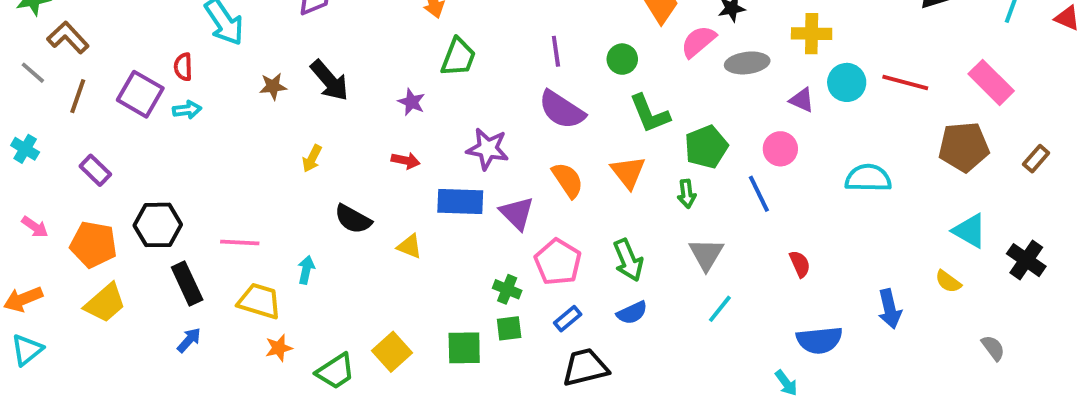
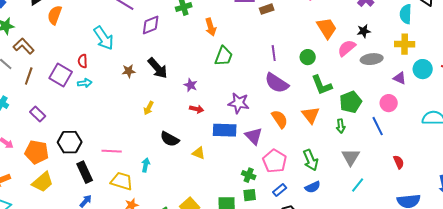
purple star: (411, 102) -> (191, 85), moved

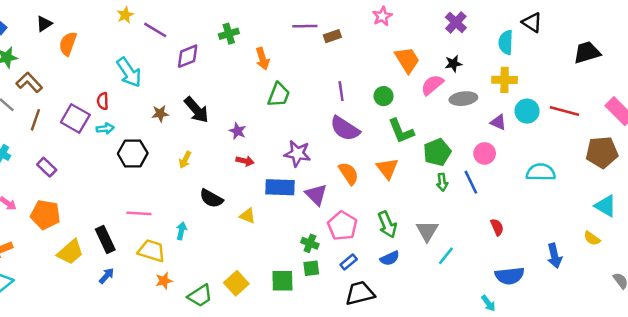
green arrow: (341, 126) -> (442, 182), moved
black hexagon: (70, 142) -> (133, 153), moved
gray triangle: (351, 157) -> (427, 231), moved
yellow trapezoid: (43, 182) -> (70, 252), moved

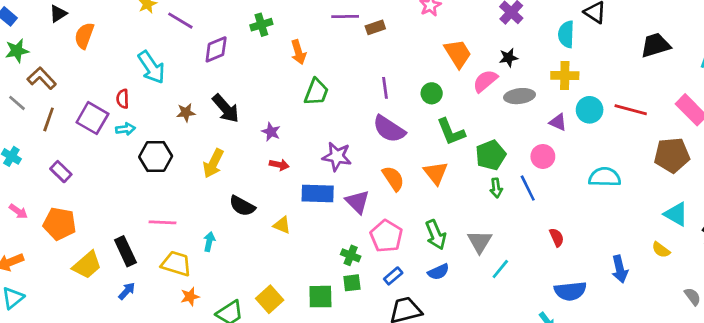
yellow arrow: (185, 160) -> (213, 163), size x1.5

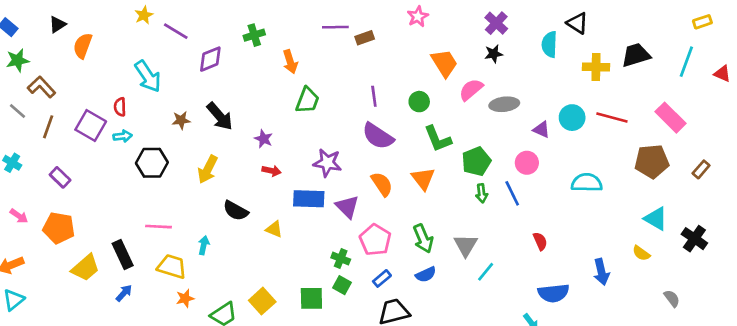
black star: (509, 58) -> (494, 54), moved
yellow cross: (565, 75) -> (596, 67), moved
green square: (352, 283) -> (342, 285), turned 36

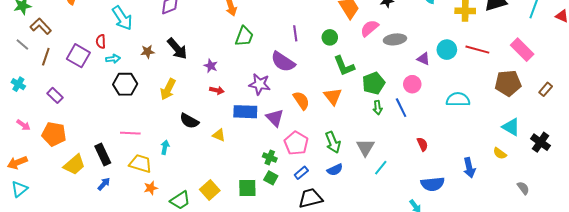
cyan arrow: (123, 136) -> (113, 59), moved
purple semicircle: (378, 136) -> (283, 62), moved

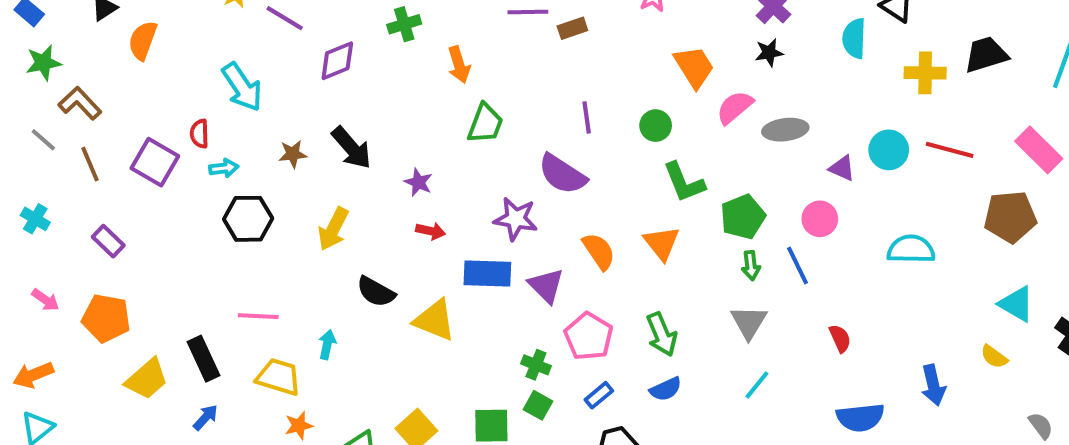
brown line: (46, 57) -> (90, 164), turned -42
yellow triangle: (219, 135) -> (435, 320), size x1.6
gray triangle: (365, 147) -> (749, 322), moved

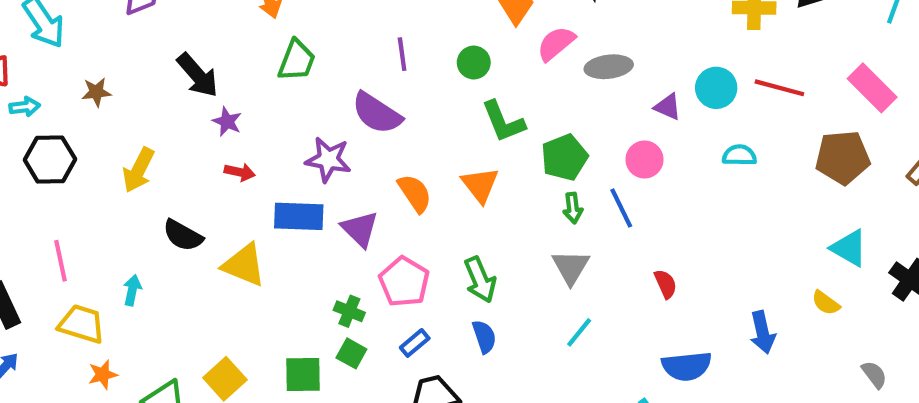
black arrow: (352, 148) -> (198, 75), moved
cyan semicircle: (911, 249) -> (739, 155), moved, size x0.7
pink line: (258, 316) -> (61, 261), turned 75
blue semicircle: (666, 389) -> (484, 337), turned -84

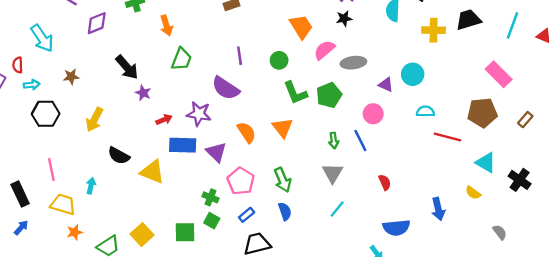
red line: (779, 88) -> (447, 137), moved
green pentagon: (564, 157) -> (329, 95), moved
red arrow: (240, 172) -> (164, 120), moved, turned -35

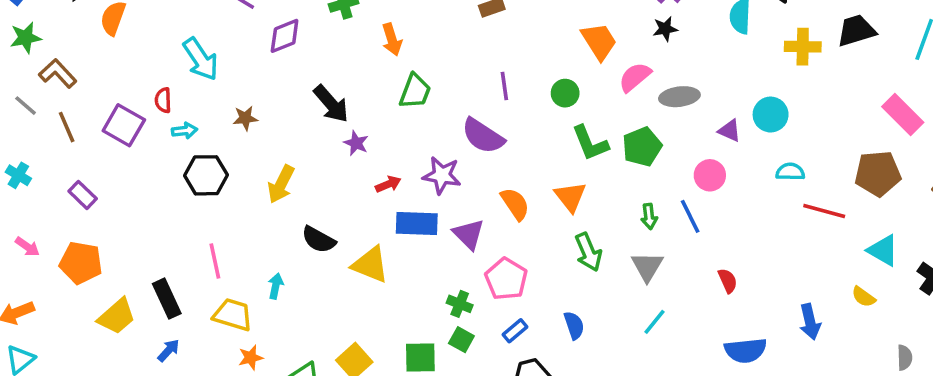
green arrow: (283, 180) -> (588, 252), moved
gray semicircle: (500, 232) -> (905, 358), turned 35

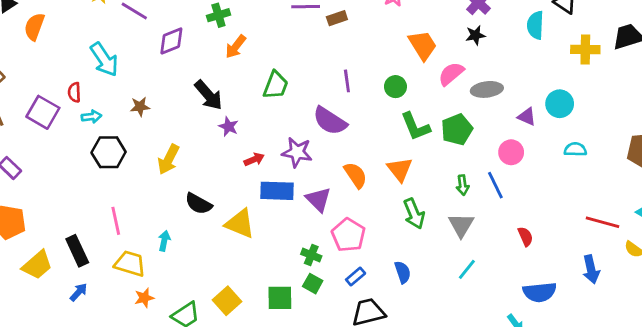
orange arrow: (392, 39) -> (236, 47), moved, turned 55
red line: (824, 211) -> (602, 222), moved

